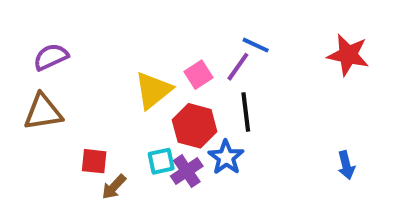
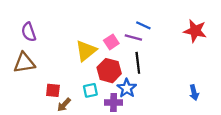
purple semicircle: (51, 57) -> (29, 32), turned -84
purple line: (238, 67) -> (133, 37), turned 70
purple cross: (187, 171) -> (114, 103), moved, turned 35

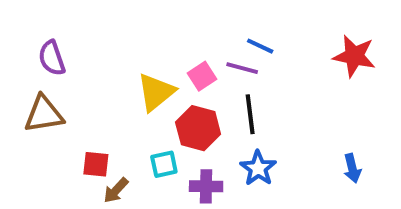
blue star: (127, 88) -> (258, 168), moved

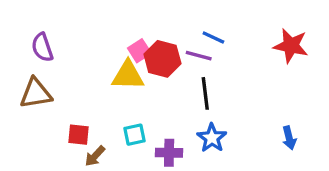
pink square: (202, 76) -> (139, 51), moved
yellow triangle: (156, 92) -> (128, 75), turned 40
red hexagon: (198, 128) -> (162, 59), moved

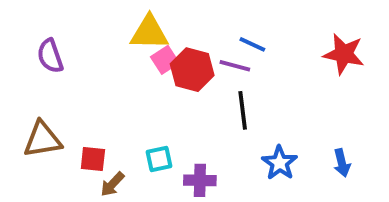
yellow triangle: (128, 75) -> (149, 33), moved
brown triangle: (36, 93) -> (42, 140), moved
blue star: (212, 138) -> (280, 163), moved

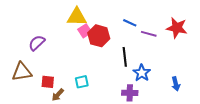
purple semicircle: (50, 56) -> (37, 43), moved, turned 66
purple line: (235, 66) -> (149, 34), moved
blue star: (280, 163) -> (142, 73), moved
purple cross: (200, 180) -> (130, 93), moved

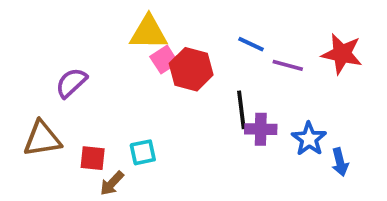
blue star: (142, 73) -> (309, 139), moved
cyan square: (82, 82) -> (143, 152), moved
purple cross: (130, 93) -> (261, 129), moved

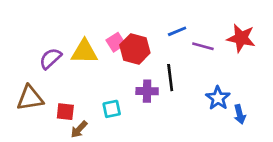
yellow triangle: (149, 33) -> (84, 52), moved
blue line: (251, 44) -> (177, 31), turned -48
purple cross: (261, 129) -> (147, 91), moved
cyan square: (143, 152) -> (112, 109), moved

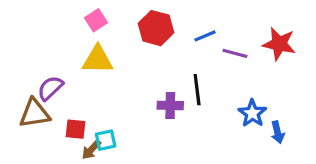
pink square: (116, 42) -> (96, 20), moved
red hexagon: (135, 49) -> (156, 28), moved
purple semicircle: (50, 59) -> (50, 88), moved
cyan square: (112, 109) -> (106, 140), moved

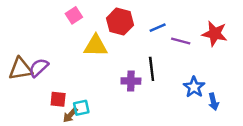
yellow triangle: (98, 60) -> (96, 46), moved
brown triangle: (35, 113) -> (20, 69), moved

